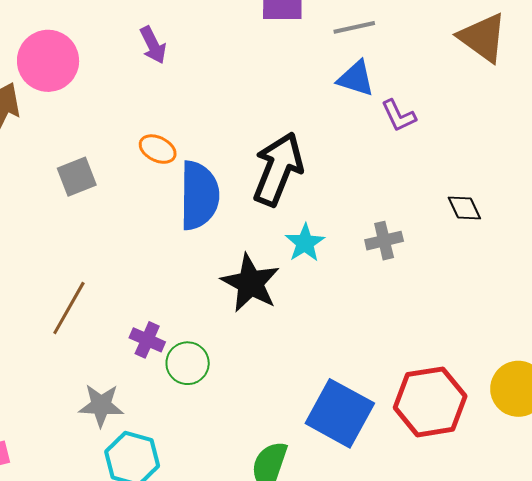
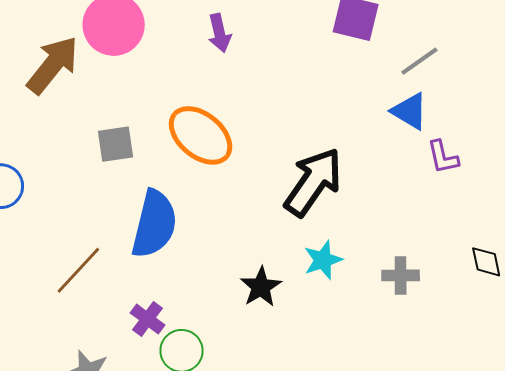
gray line: (354, 27) -> (419, 61), turned -36
orange ellipse: (158, 149) -> (201, 135), size x1.8
blue semicircle: (199, 195) -> (154, 224), moved
black star: (250, 283) -> (261, 287), size x0.7

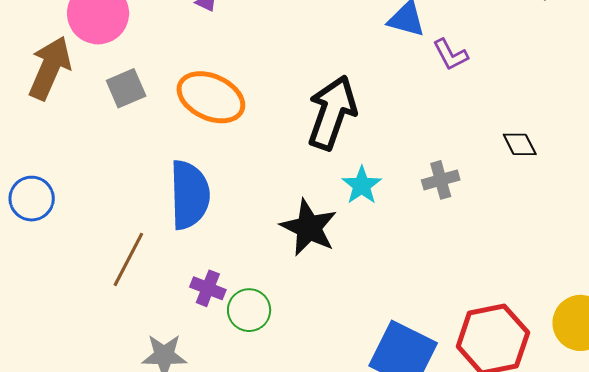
gray square: (116, 144) -> (126, 88), moved
black star: (261, 287) -> (309, 228), size x1.4

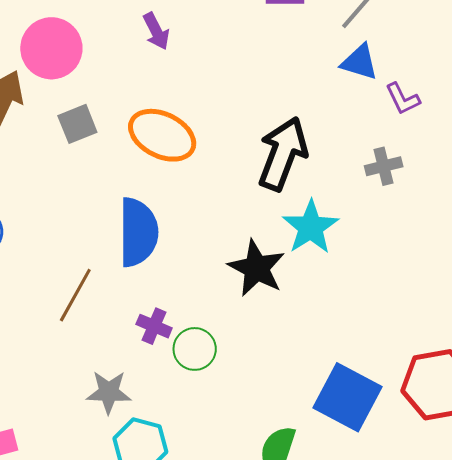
gray cross: (441, 180) -> (384, 166), moved
cyan star: (362, 185) -> (311, 227), size x1.4

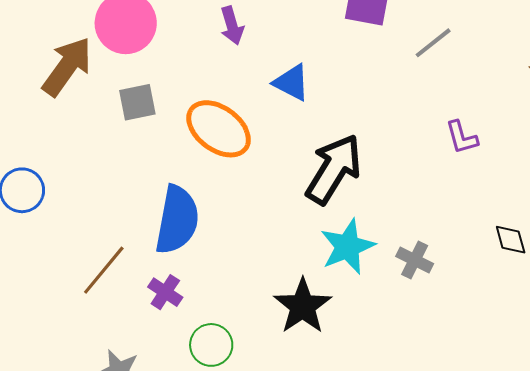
blue triangle: (360, 62) -> (291, 83), moved
gray cross: (384, 166) -> (415, 260), moved, turned 30
black star: (257, 268) -> (303, 306), moved
purple cross: (154, 326) -> (165, 292), moved

